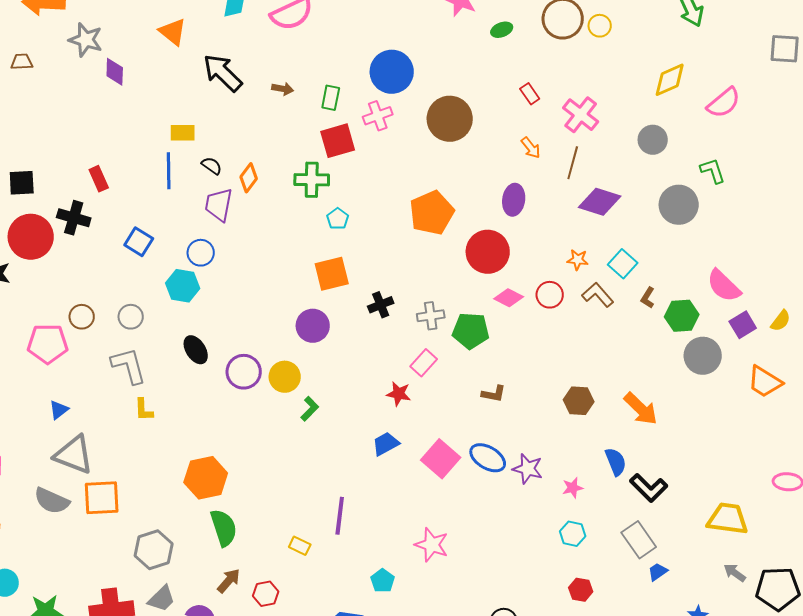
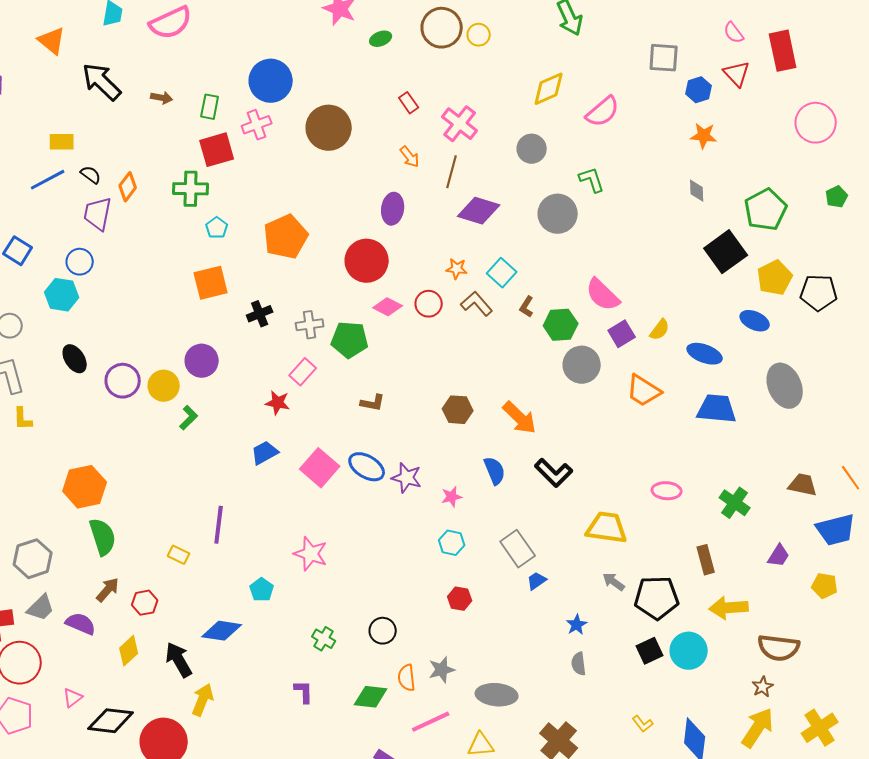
blue line: (169, 171) -> (48, 180), turned 63
orange pentagon: (432, 213) -> (286, 237), moved
purple circle: (313, 326) -> (202, 361), moved
black L-shape: (649, 488) -> (554, 473), moved

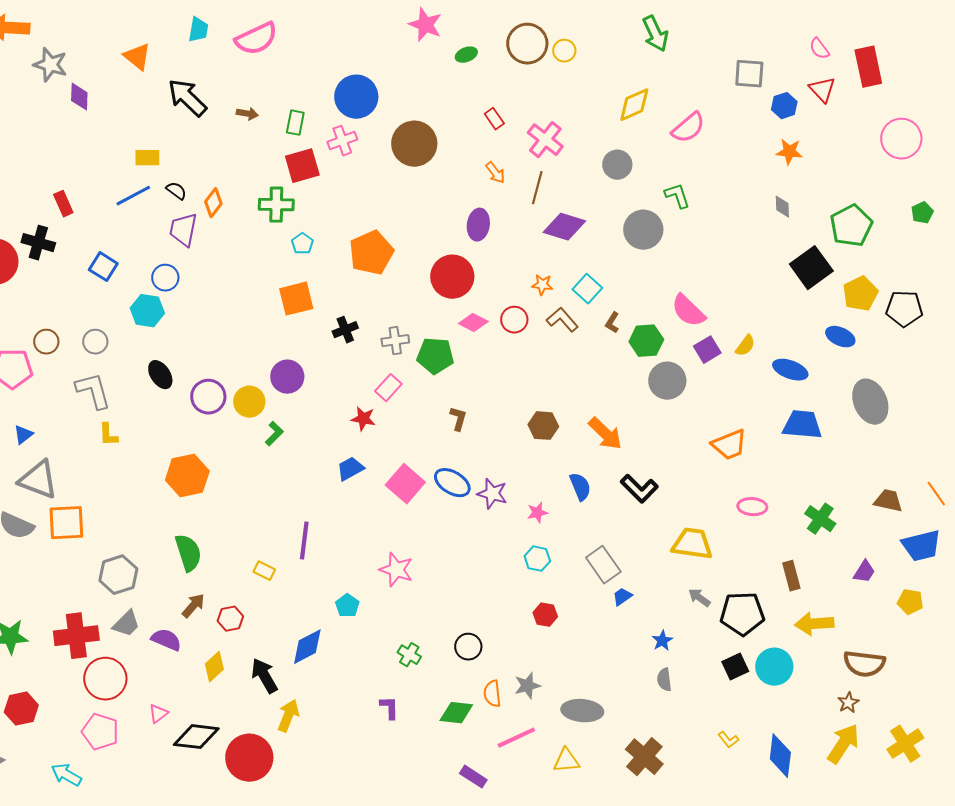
orange trapezoid: (644, 391) -> (729, 445), moved, turned -54
brown L-shape: (373, 403) -> (458, 419), turned -85
orange hexagon: (85, 487) -> (187, 476), moved
blue diamond: (222, 631) -> (307, 647), turned -36

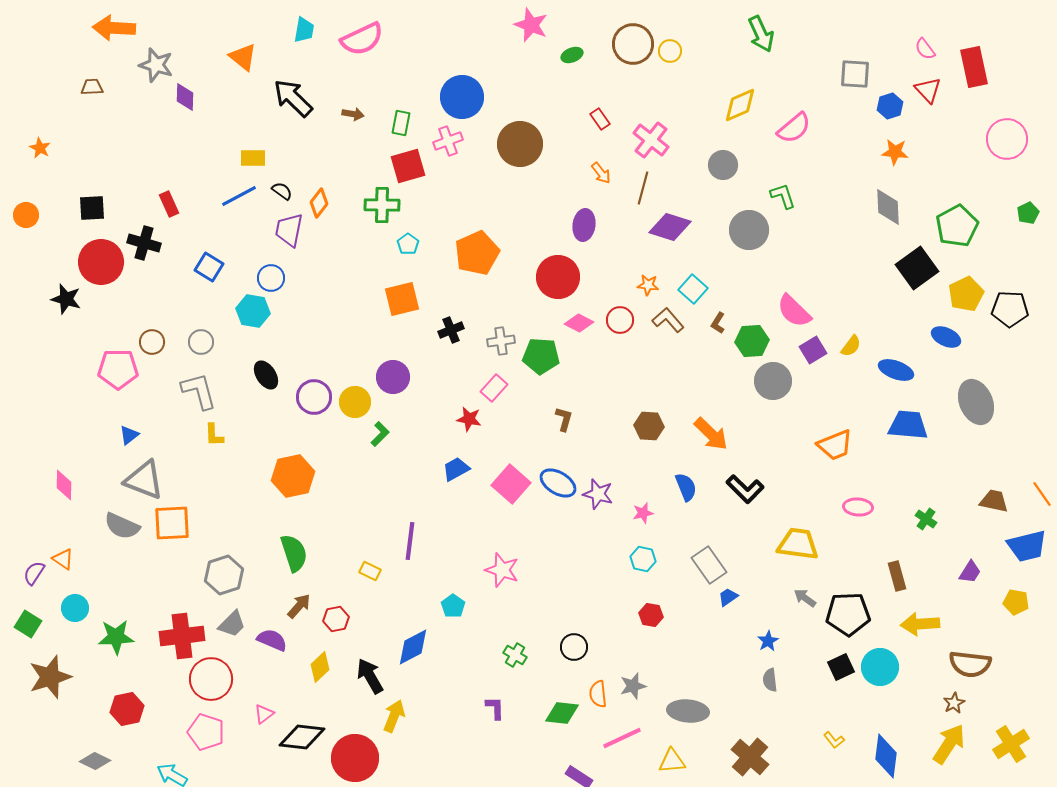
gray diamond: (782, 207) -> (888, 207), size x1.6
green cross: (820, 519) -> (926, 519), size x0.7

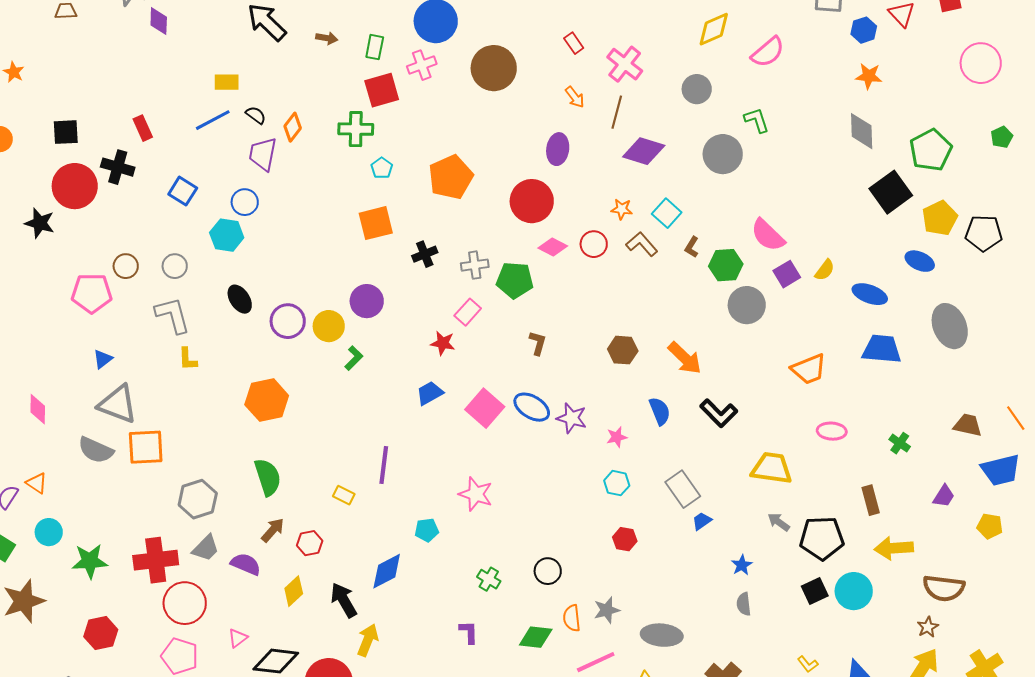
cyan pentagon: (453, 606) -> (427, 530), turned 30

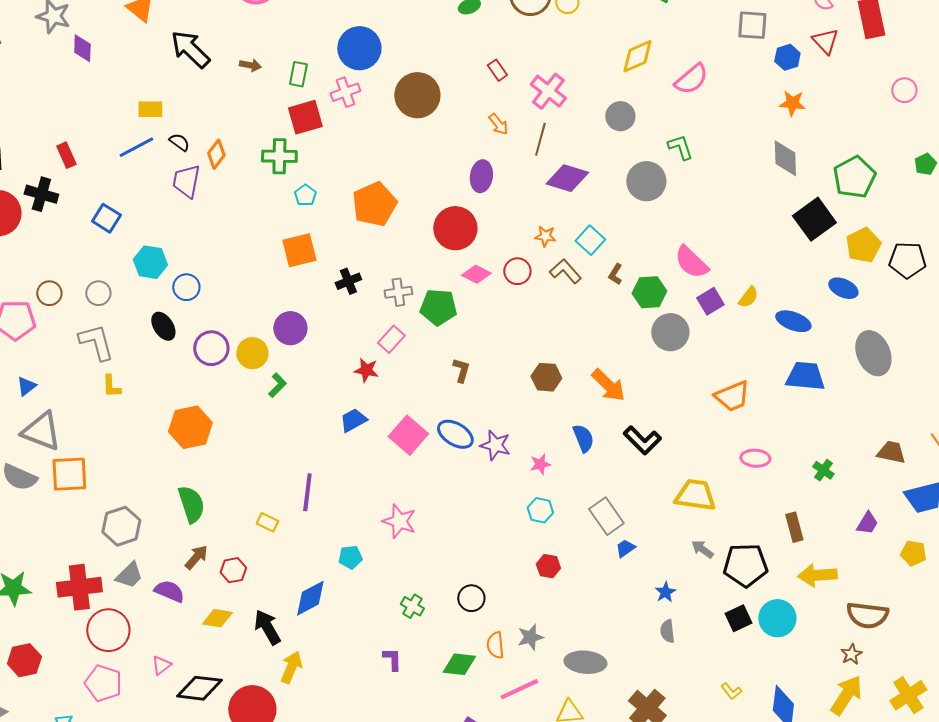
pink circle: (981, 63) -> (904, 90), size x0.6
blue circle: (245, 202) -> (186, 287), moved
yellow diamond: (294, 591) -> (217, 618), turned 52

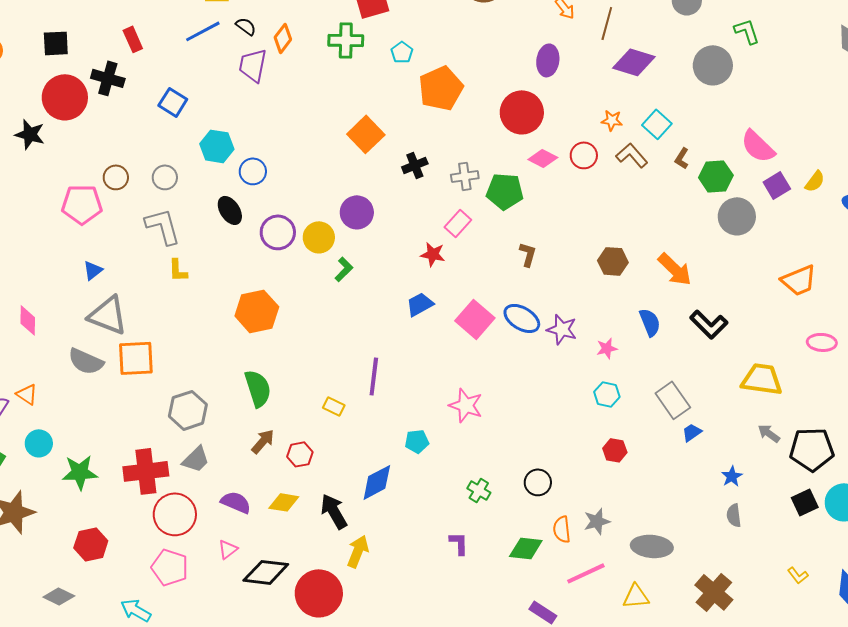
cyan pentagon: (305, 195) -> (402, 52), moved
orange square: (299, 250) -> (366, 134), turned -30
purple semicircle: (169, 591) -> (236, 502), moved

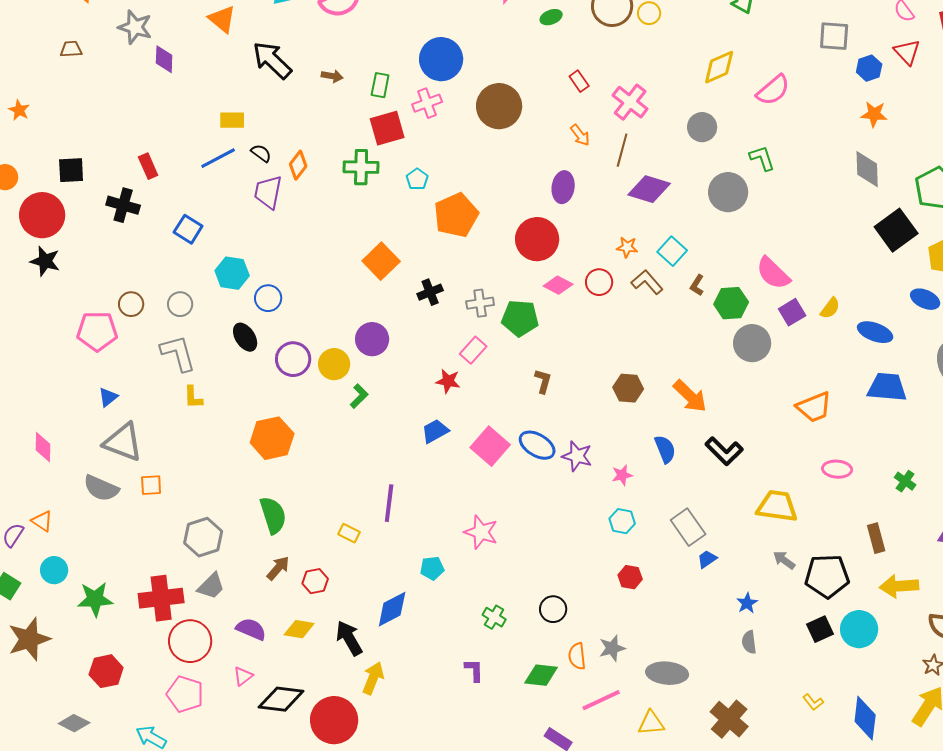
red circle: (65, 97) -> (42, 215), moved
orange square: (136, 358) -> (151, 485), size x0.6

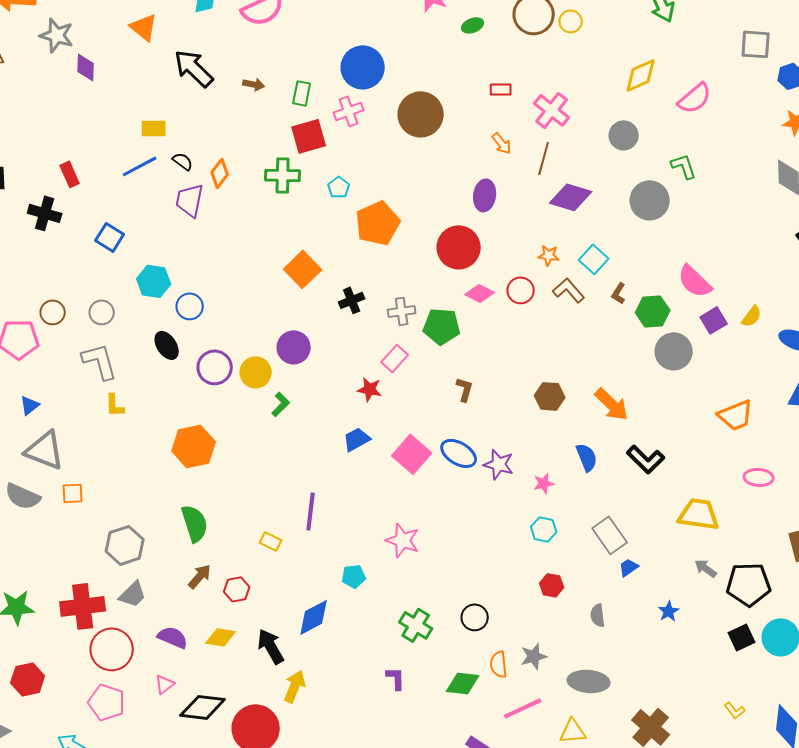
red rectangle: (579, 81) -> (501, 89), turned -55
green cross: (494, 617) -> (416, 625), size x1.4
gray semicircle: (749, 642) -> (598, 615), moved

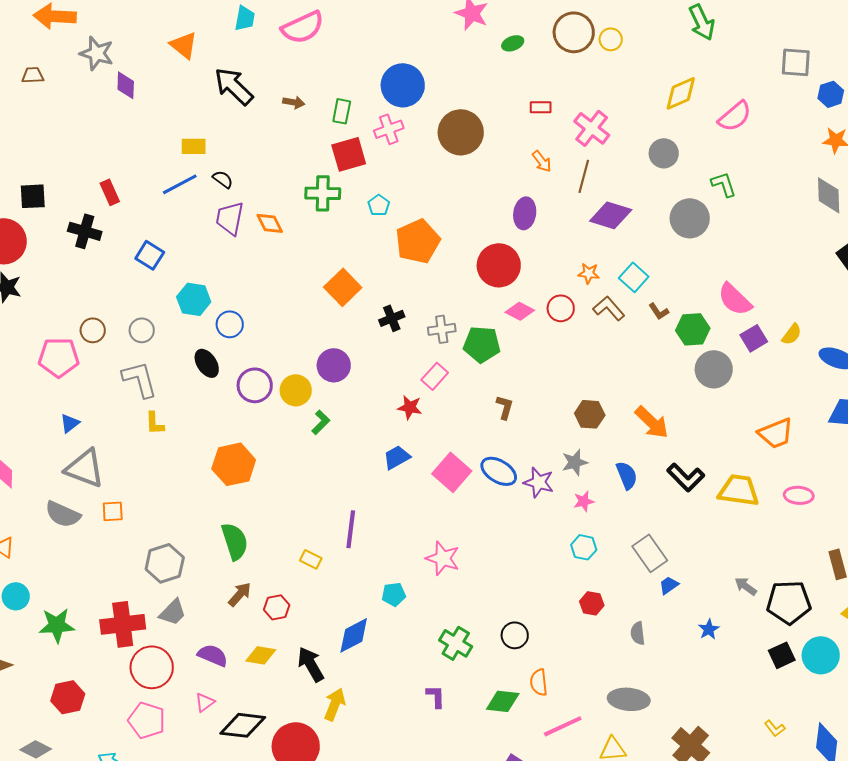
orange diamond: (220, 173) -> (270, 223), moved, turned -64
brown L-shape: (619, 293) -> (659, 311), turned -65
yellow trapezoid: (699, 514) -> (739, 490), moved
gray star: (534, 656) -> (575, 462), moved

